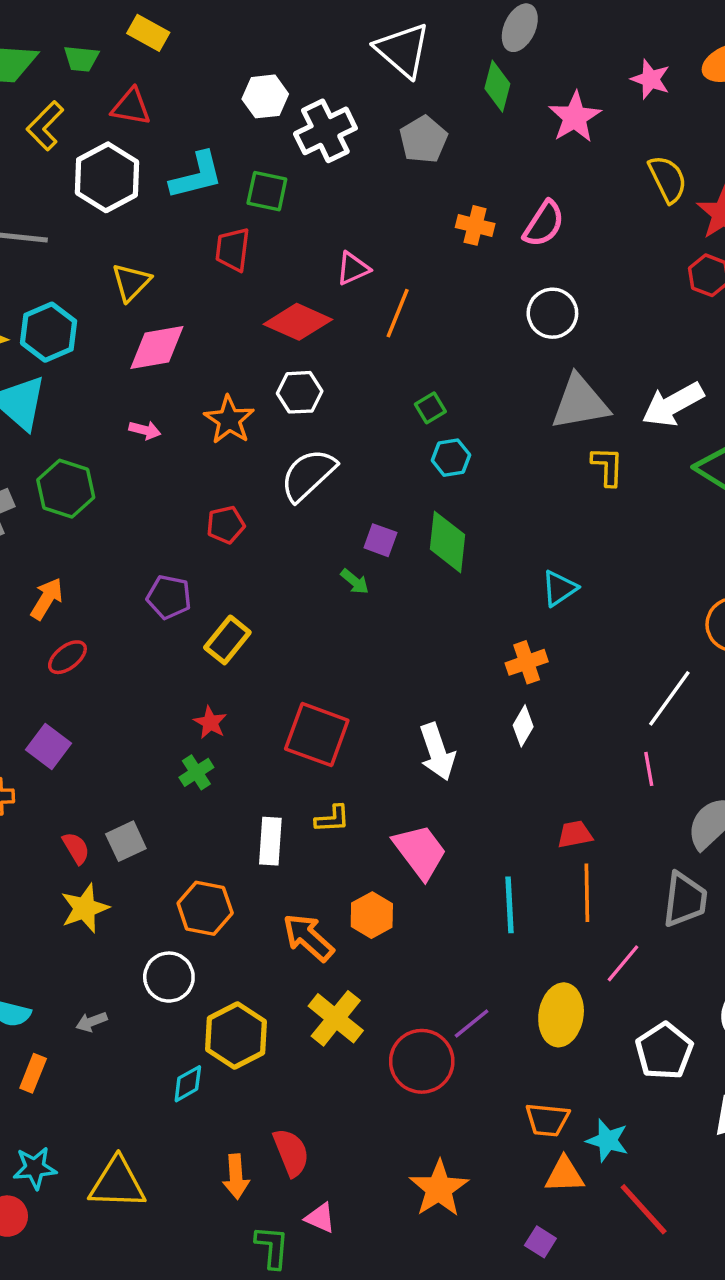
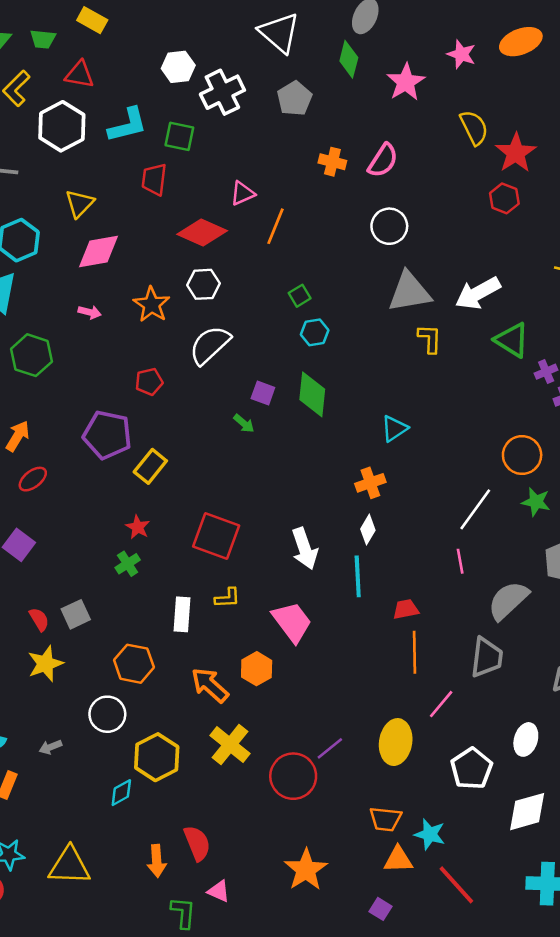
purple pentagon: (169, 597) -> (107, 435), size x1.5
cyan line: (509, 905) -> (358, 576), moved

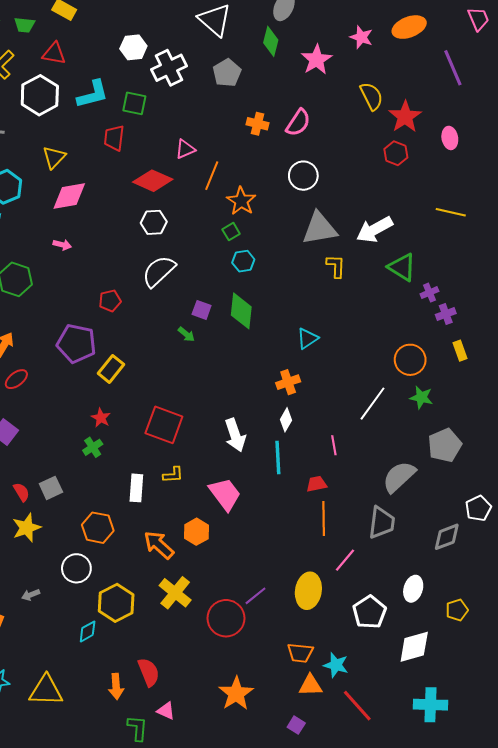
orange star: (152, 305) -> (241, 201), moved
pink line: (460, 561) -> (334, 445), moved

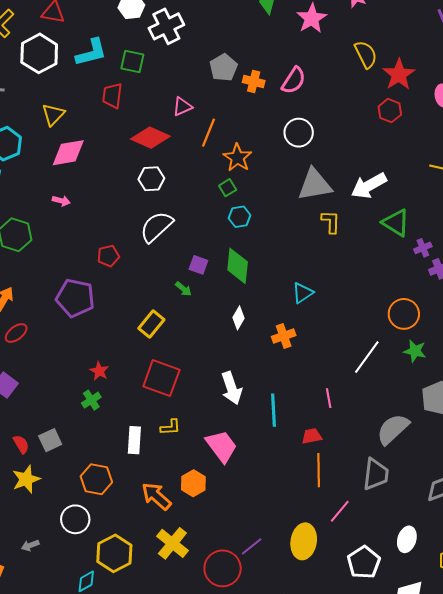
gray pentagon: (227, 73) -> (224, 67), moved
yellow rectangle: (111, 369) -> (151, 324), moved
white diamond: (286, 420) -> (239, 318), moved

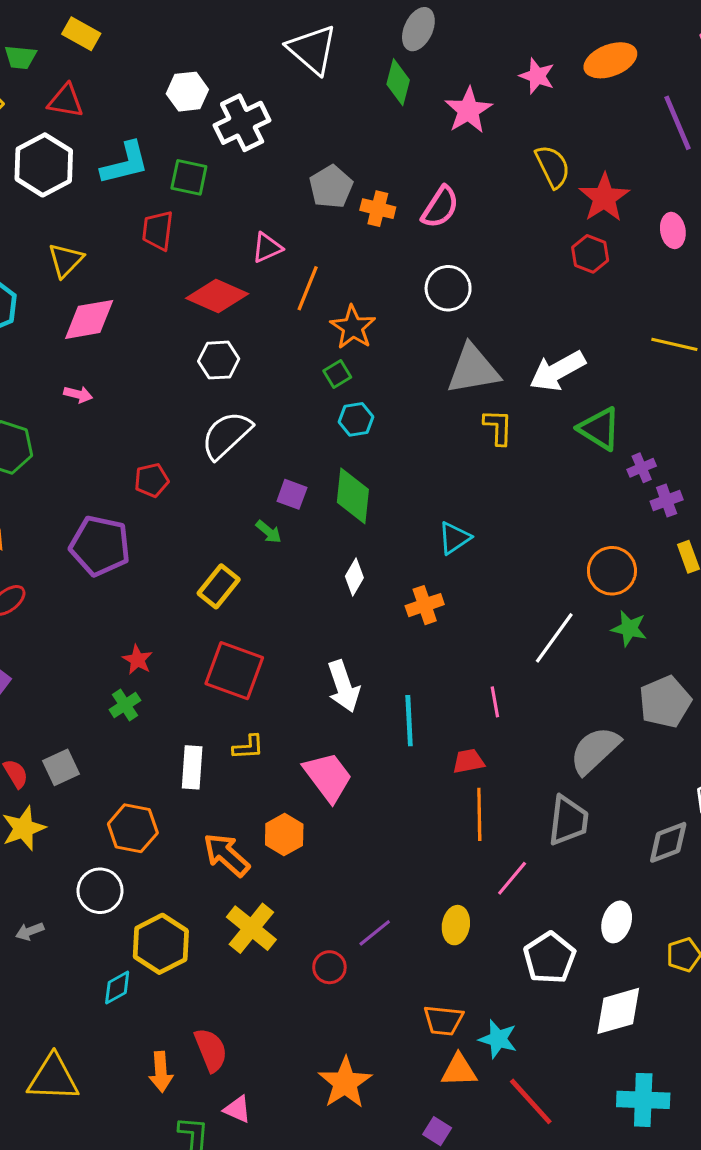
yellow ellipse: (304, 541) -> (456, 925), size x0.7
red circle: (223, 568) -> (329, 967), size x0.6

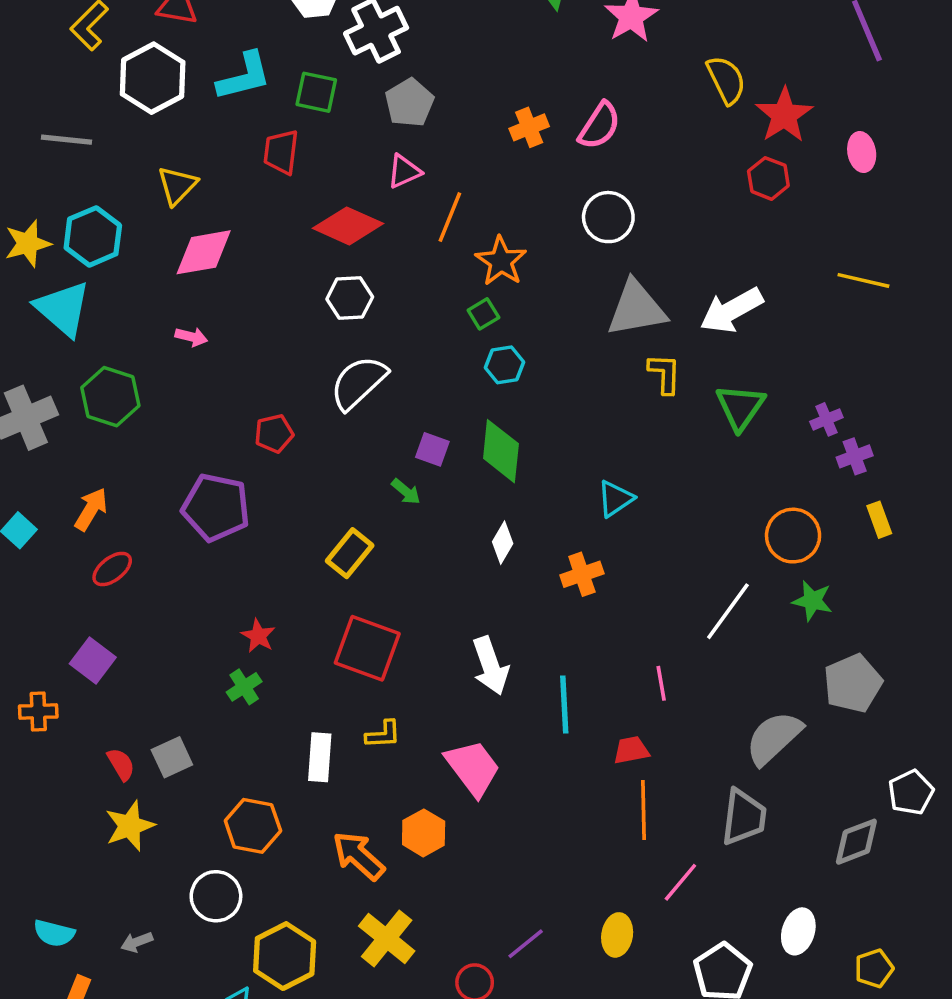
gray pentagon: (331, 187) -> (409, 103), moved
orange cross: (378, 209) -> (529, 127), turned -36
green triangle: (599, 429) -> (740, 407), moved, turned 33

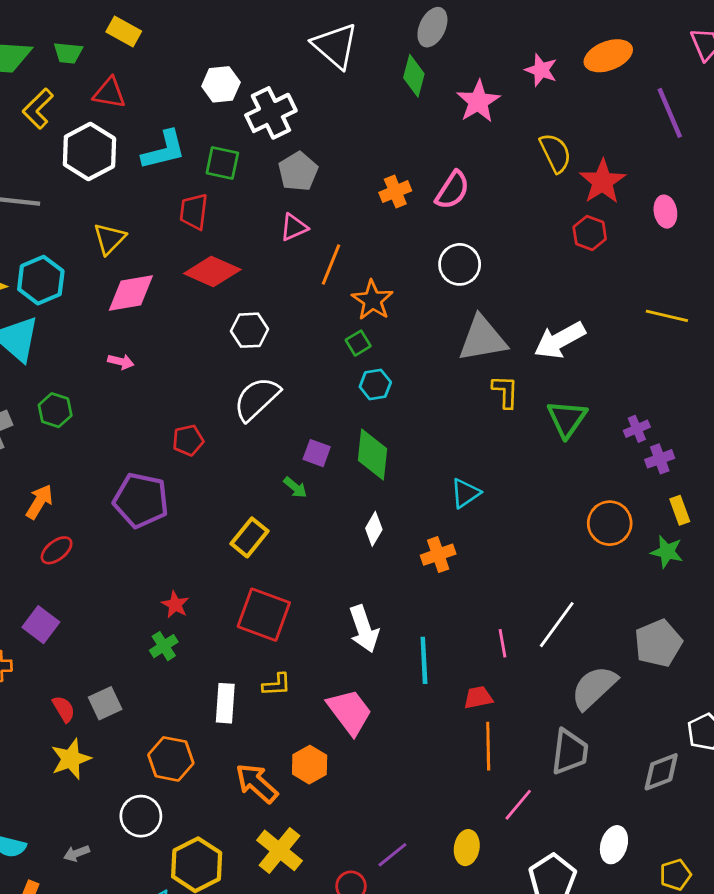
red diamond: (348, 226) -> (212, 272), moved
green hexagon: (110, 397) -> (55, 410), size x0.7
green star: (812, 601) -> (667, 552), moved
white line: (728, 611) -> (557, 625), moved

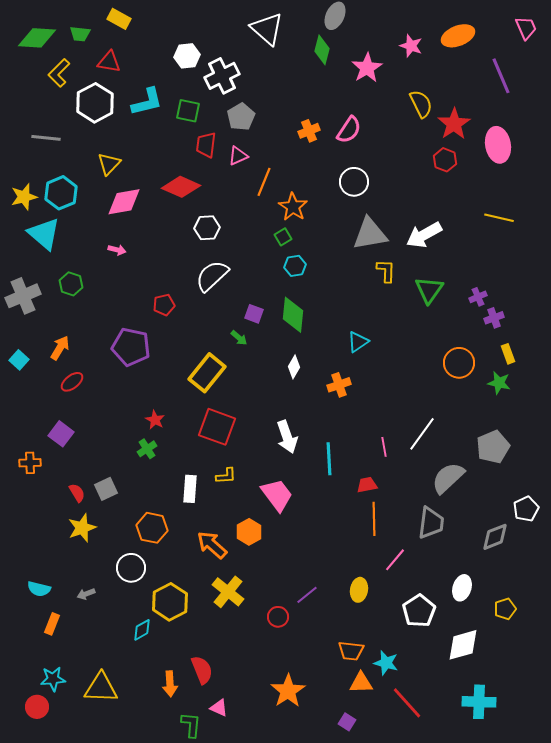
red trapezoid: (194, 212) -> (206, 145), moved
pink ellipse: (665, 212) -> (498, 145), size x1.6
yellow rectangle: (250, 537) -> (207, 373), size x1.4

